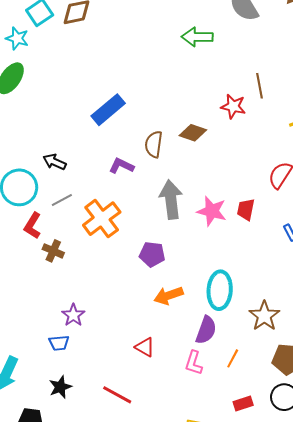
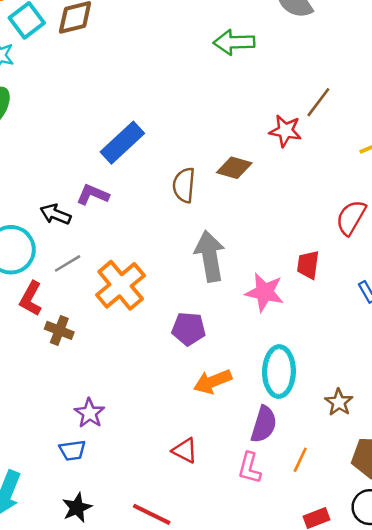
brown line: (260, 86) -> (318, 102), turned 50
purple L-shape: (121, 166) -> (93, 195), moved
pink star: (212, 211) -> (265, 292), moved
brown star: (264, 316) -> (339, 402), size x0.7

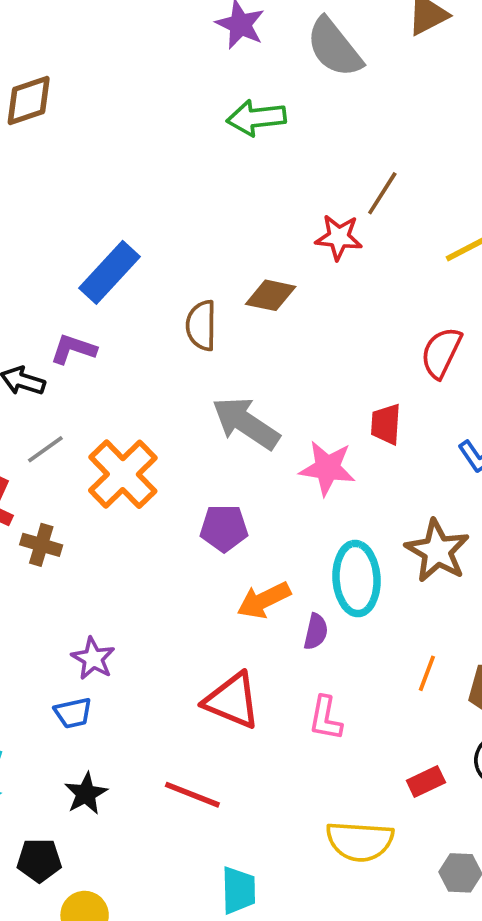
gray arrow: (210, 256) -> (246, 423), turned -42
brown star: (339, 402) -> (437, 551), moved, size x1.6
purple semicircle: (264, 424) -> (316, 632), moved, size x0.7
red triangle: (185, 450) -> (232, 701), size x1.6
orange line: (300, 460) -> (427, 673), moved

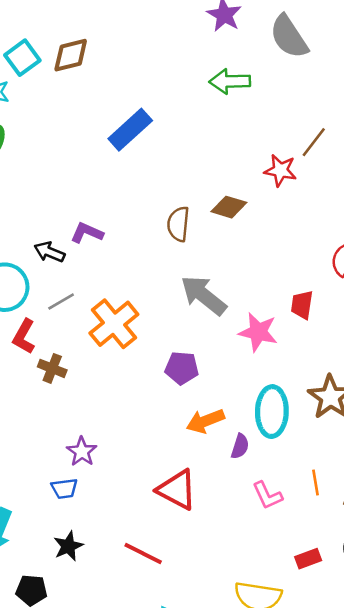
blue rectangle: (109, 272) -> (130, 130), moved
orange line: (427, 673) -> (315, 482), turned -35
pink L-shape: (326, 718) -> (267, 495), moved, turned -40

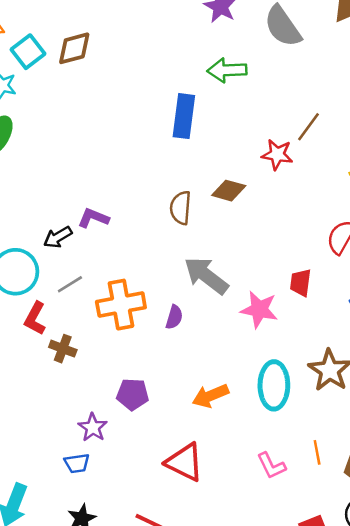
blue rectangle: (130, 130) -> (184, 116), moved, turned -39
black arrow: (49, 252) -> (58, 237), turned -52
orange cross: (114, 324) -> (121, 305), turned 30
purple pentagon: (182, 368) -> (133, 394), moved
purple semicircle: (240, 446) -> (174, 317), moved

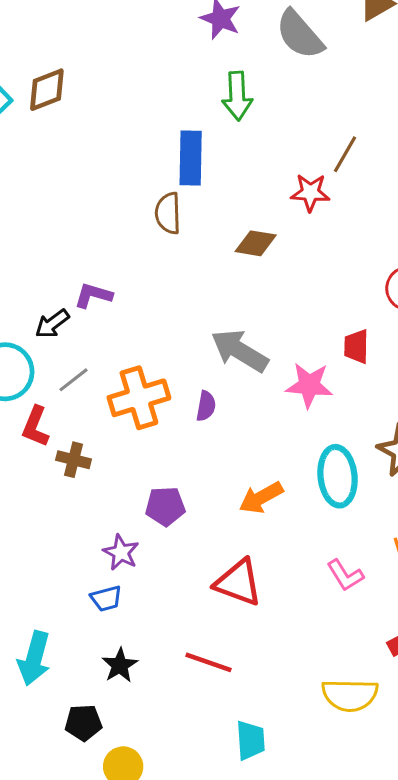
green arrow: (227, 70) -> (237, 96), turned -84
brown semicircle: (181, 208) -> (168, 213), moved

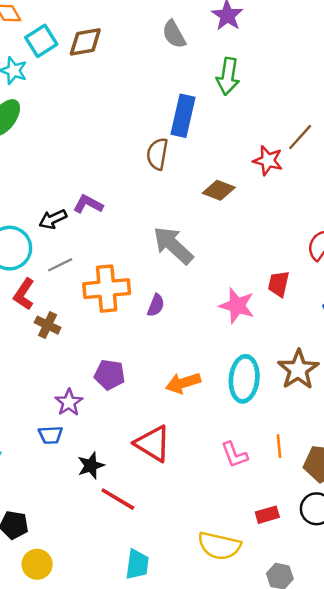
gray semicircle: (300, 34) -> (174, 34), moved, size x0.7
gray arrow: (240, 351) -> (173, 245), moved
black star: (120, 665) -> (91, 466), moved

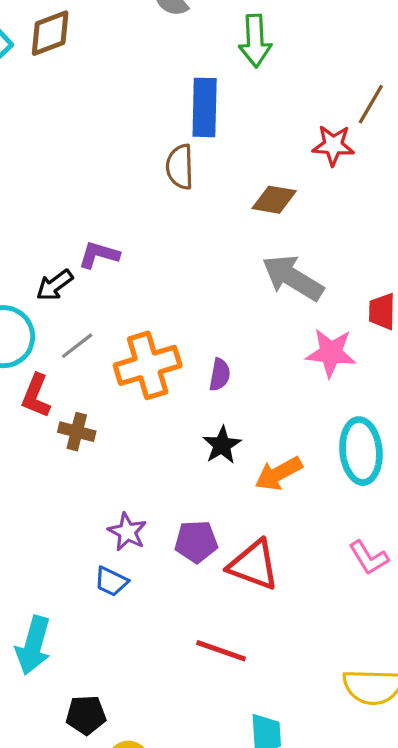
gray arrow: (173, 245) -> (293, 278), moved
purple pentagon: (110, 375) -> (196, 542), moved
blue trapezoid: (51, 435) -> (111, 581), turned 40
black star: (91, 466) -> (222, 445), moved

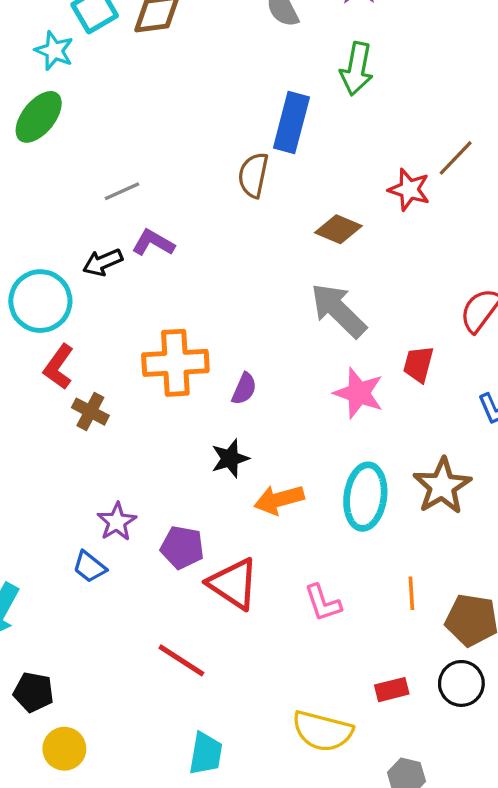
gray line: (77, 346) -> (122, 191), moved
pink L-shape: (369, 558) -> (323, 603), moved

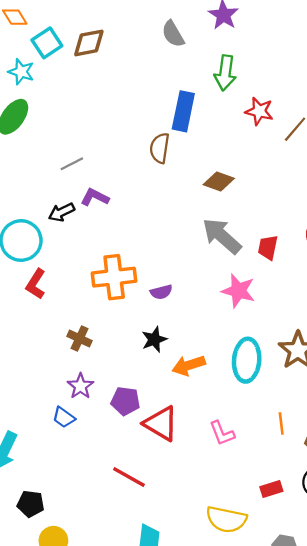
red star: (409, 190) -> (259, 111), moved
red trapezoid: (418, 364) -> (268, 247), moved
purple semicircle: (244, 389) -> (161, 292), turned 55
brown cross: (90, 412) -> (79, 339), moved

